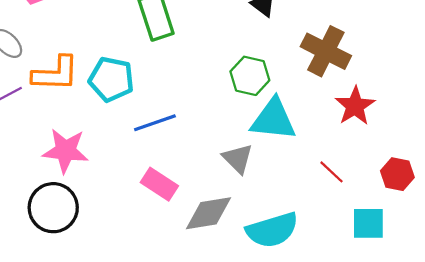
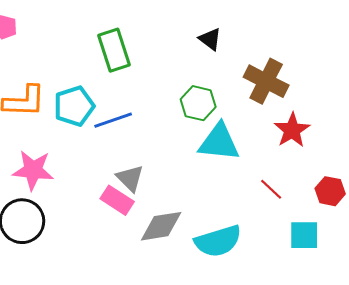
cyan pentagon: (111, 79) -> (74, 106), turned -30
blue line: (155, 123) -> (113, 120), moved
gray triangle: (238, 159) -> (130, 178), moved

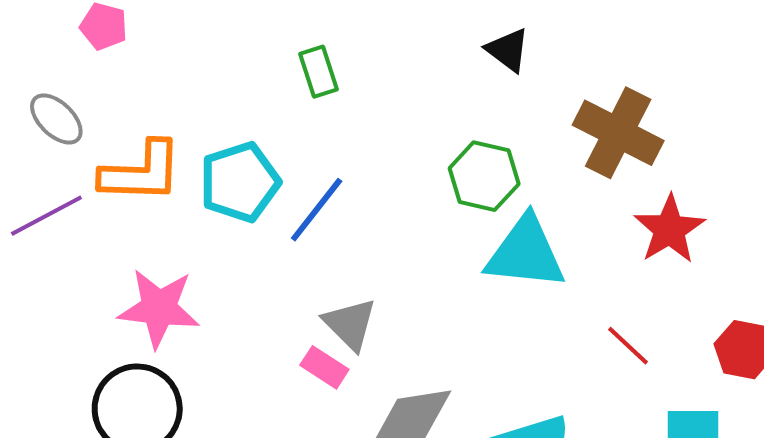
green rectangle: (114, 50) -> (319, 72), size x0.6
blue line: (113, 120) -> (317, 210), turned -33
pink rectangle: (117, 200) -> (324, 367), size x0.7

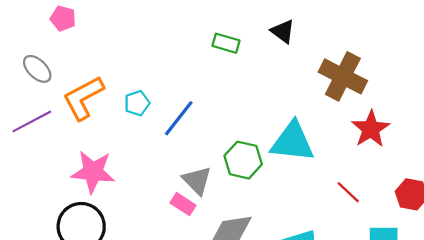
green rectangle: (319, 72) -> (226, 43), moved, turned -56
orange L-shape: (141, 172) -> (83, 98), turned 150
green hexagon: (484, 176) -> (243, 160), moved
cyan pentagon: (240, 182) -> (137, 103), size x0.6

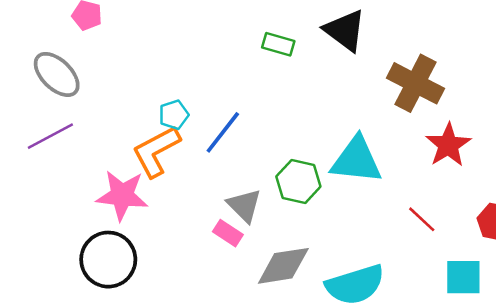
black triangle: (283, 31) -> (345, 30), size x1.5
gray ellipse: (37, 69) -> (57, 74), size x1.4
orange L-shape: (83, 98) -> (156, 151), moved

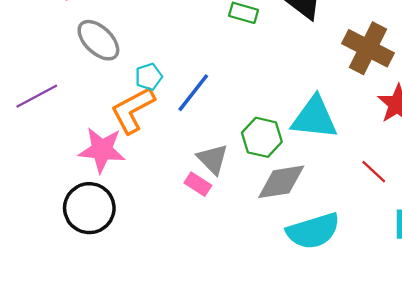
gray ellipse: (57, 74) -> (98, 40), moved
gray diamond: (283, 266) -> (281, 182), moved

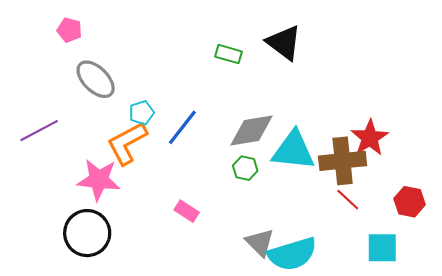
brown cross: (368, 48) -> (343, 161), moved, turned -33
green hexagon: (262, 137) -> (245, 168), size x0.7
gray triangle: (213, 159) -> (260, 242), moved
gray diamond: (281, 182) -> (251, 131), moved

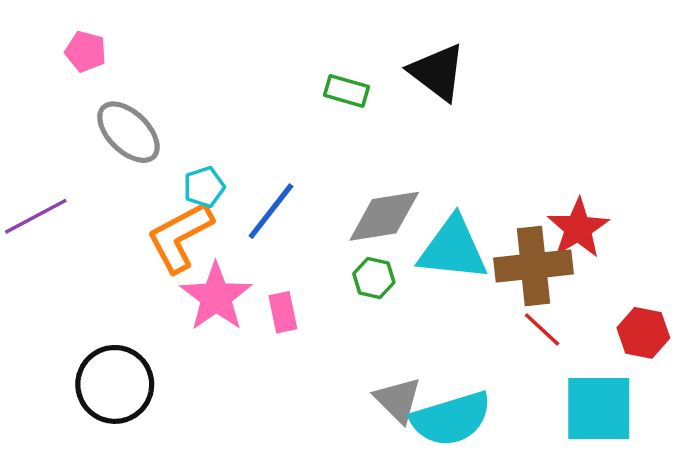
pink star: (99, 180) -> (216, 297), moved, turned 30
pink rectangle: (187, 211) -> (283, 312), moved, turned 45
cyan square: (382, 248) -> (599, 408), size x1.4

